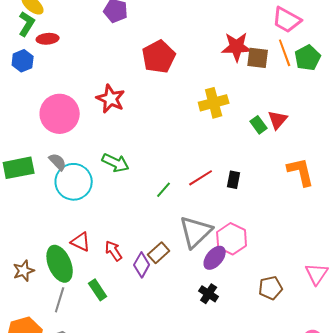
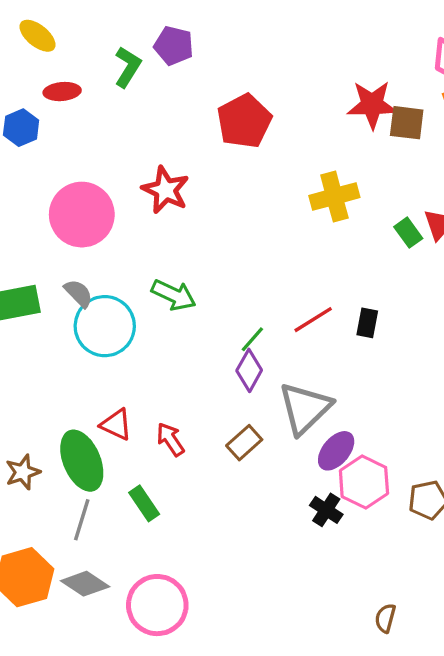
green L-shape: (27, 24) -> (128, 67), moved
pink hexagon: (232, 239) -> (364, 482), moved
purple diamond: (142, 265) -> (249, 370), moved

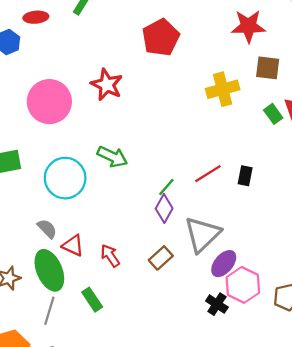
brown square: (407, 123) -> (268, 68), moved
gray semicircle: (79, 293) -> (47, 229), moved

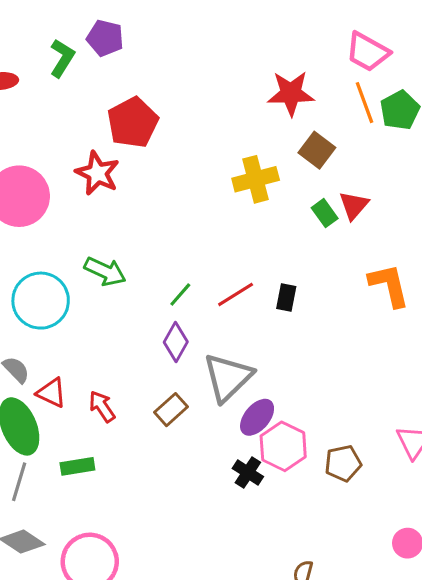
red pentagon: (161, 37) -> (133, 123), moved
brown square: (268, 68) -> (317, 150), turned 30
green line: (166, 187) -> (180, 294), moved
green rectangle: (92, 300) -> (77, 466), turned -65

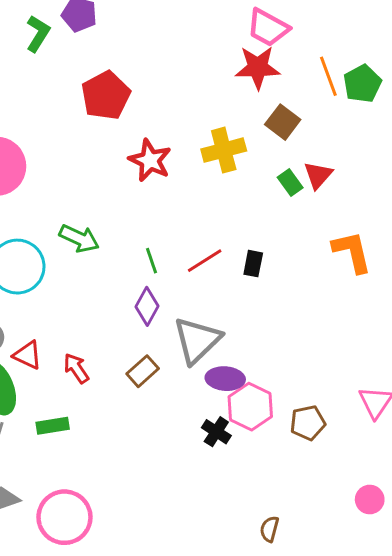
pink trapezoid: (368, 52) -> (268, 28), moved
red star: (97, 173) -> (150, 160), moved
green line: (180, 294) -> (151, 261), turned -60
purple ellipse: (257, 417) -> (225, 379), turned 54

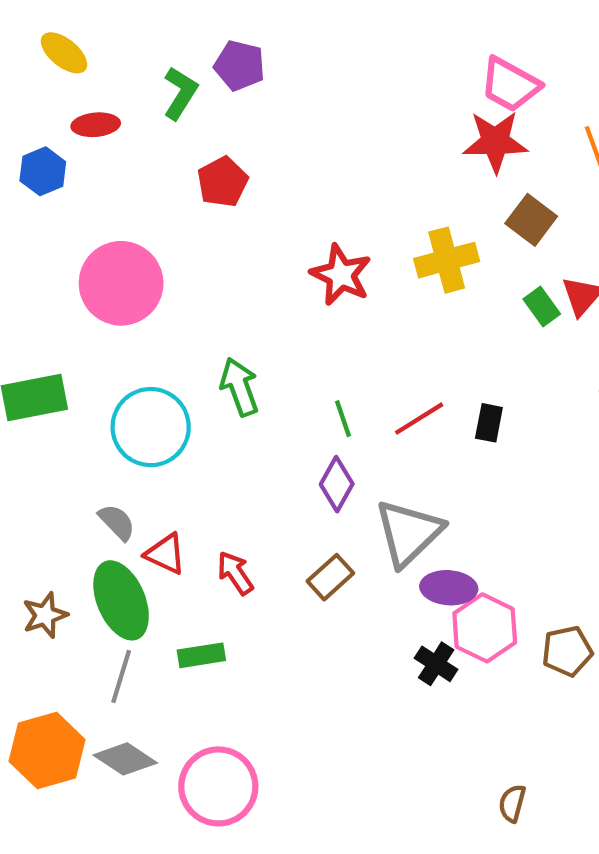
red pentagon: (106, 95) -> (223, 182), moved, size x0.7
green arrow: (79, 239) -> (239, 387), turned -135

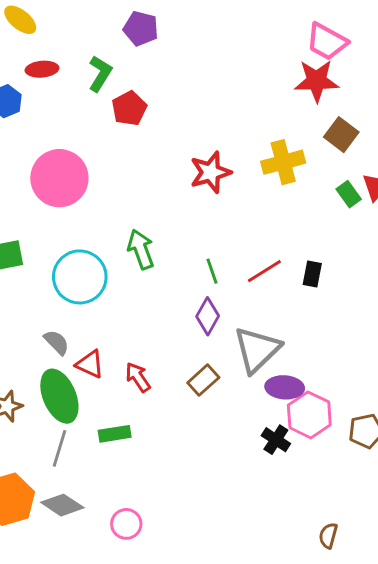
green L-shape: (180, 93) -> (100, 74), moved
red star: (341, 275) -> (211, 172), turned 30
pink circle: (218, 786) -> (126, 524), size x0.6

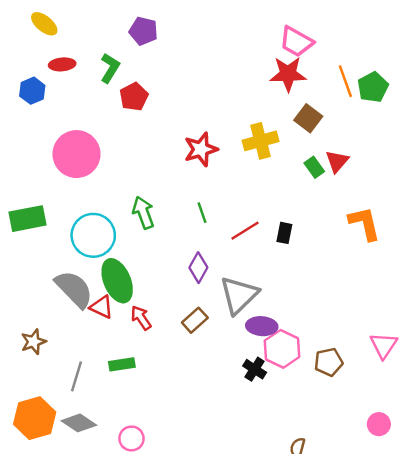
green line: (212, 271) -> (202, 213), moved
gray semicircle: (57, 342) -> (74, 289), size x1.8
green ellipse: (59, 396) -> (117, 281), moved

